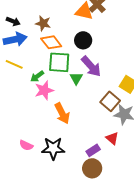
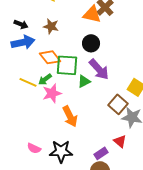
orange diamond: (51, 42) -> (50, 57), moved
yellow line: (14, 64) -> (28, 82), moved
green triangle: (76, 78) -> (84, 81), turned 32

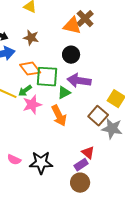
purple arrow: (99, 69) -> (79, 81), turned 140
orange arrow: (70, 116) -> (59, 116), moved
red triangle: (120, 141) -> (88, 153), moved

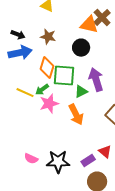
black circle: (71, 55) -> (81, 48), moved
orange diamond: (30, 69) -> (47, 68), turned 55
purple arrow: (79, 81) -> (96, 80), turned 65
purple rectangle: (81, 165) -> (88, 161), moved

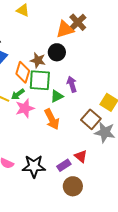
orange triangle: (89, 25) -> (65, 29), turned -30
brown star: (48, 37) -> (38, 60), moved
purple arrow: (96, 80) -> (72, 84), size x0.7

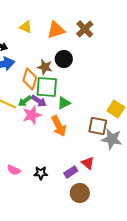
yellow triangle: (23, 10) -> (26, 27), moved
orange triangle: (65, 29) -> (56, 30), moved
purple arrow: (72, 84) -> (39, 101), moved, turned 140
brown square: (91, 119) -> (98, 126), turned -30
black star: (34, 166) -> (41, 173), size x0.6

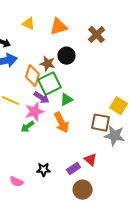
brown cross: (85, 29) -> (97, 35), moved
green square: (47, 87) -> (50, 84), turned -30
green arrow: (25, 101) -> (28, 127), moved
pink semicircle: (14, 170) -> (17, 182), moved

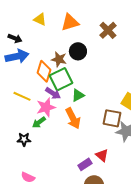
black star: (44, 170) -> (24, 139), moved

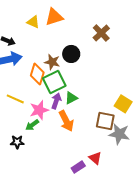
orange triangle: (70, 22) -> (54, 17), moved
purple arrow: (53, 93) -> (56, 101), moved, turned -105

